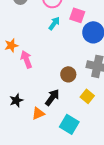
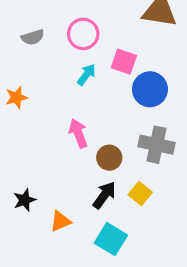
orange star: (11, 45) -> (16, 97), moved
pink arrow: (26, 59) -> (78, 133), moved
black arrow: (52, 97) -> (104, 195), moved

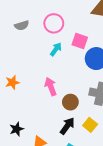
orange star: (16, 97) -> (12, 82), moved

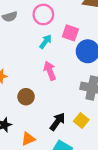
pink arrow: (51, 87) -> (50, 71), moved
brown circle: (70, 102) -> (26, 97), moved

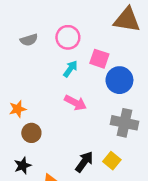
pink arrow: (50, 71) -> (75, 103), turned 138
brown circle: (26, 97) -> (31, 133), moved

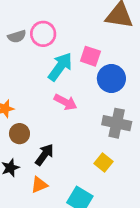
pink circle: (68, 37) -> (43, 34), moved
cyan arrow: (70, 69) -> (60, 67), size x1.6
black arrow: (84, 162) -> (44, 155), moved

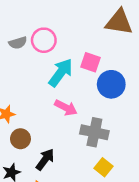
gray cross: (117, 123) -> (94, 132), moved

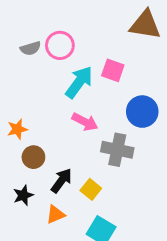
blue circle: (111, 84) -> (142, 112), moved
yellow square: (103, 167) -> (91, 189), moved

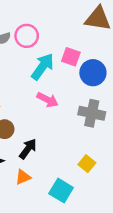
blue circle: (142, 112) -> (93, 73), moved
gray cross: (117, 150) -> (92, 113), moved
yellow square: (91, 189) -> (87, 164), moved

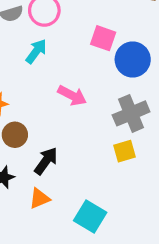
cyan arrow: (43, 67) -> (36, 51), moved, size x0.7
gray cross: (92, 113) -> (131, 113), turned -35
yellow square: (87, 164) -> (124, 151), moved, turned 35

